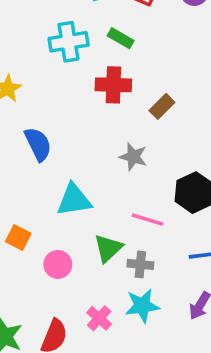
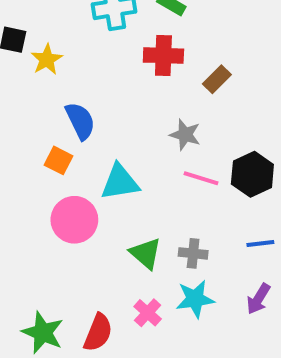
pink line: (148, 220) -> (201, 178), moved
orange square: (18, 237) -> (59, 160), moved
green triangle: (108, 248) -> (146, 253), moved, turned -36
pink circle: (58, 264) -> (74, 220), moved, size x1.5

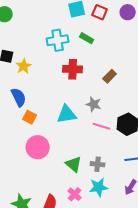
red cross: (163, 56) -> (73, 69), moved
blue semicircle: (80, 121) -> (19, 97), moved
cyan triangle: (120, 182) -> (67, 114), moved

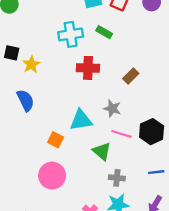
orange square: (30, 117) -> (56, 140), moved
pink circle: (38, 147) -> (52, 176), moved
green triangle: (74, 164) -> (102, 151), moved

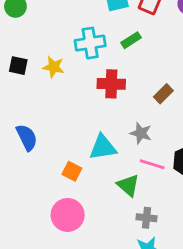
green rectangle: (104, 32) -> (131, 40), turned -63
yellow star: (31, 64) -> (54, 67), moved, turned -30
blue semicircle: (25, 100) -> (27, 137), moved

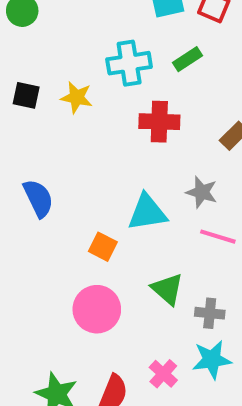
green triangle: (128, 185) -> (167, 289), moved

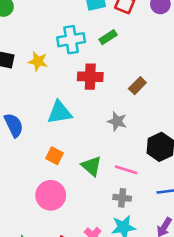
cyan triangle: (147, 212) -> (60, 112), moved
pink line: (218, 237) -> (126, 170), moved
green triangle: (167, 289) -> (92, 166), moved

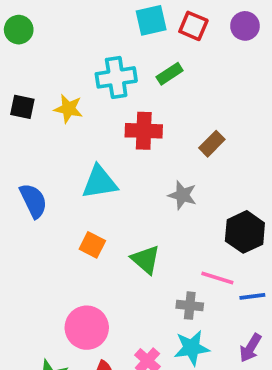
pink line: (126, 170) -> (217, 278), moved
pink circle: (51, 195) -> (87, 328), moved

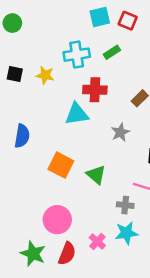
cyan triangle: (100, 182) -> (77, 114), moved
gray star: (182, 195) -> (120, 132), turned 30
blue semicircle: (33, 201) -> (22, 136), turned 35
orange square: (92, 245) -> (61, 165), size x1.5

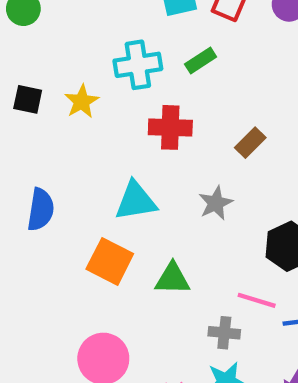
yellow star: (45, 75) -> (82, 102), turned 30
cyan triangle: (77, 114) -> (136, 201), moved
green triangle: (96, 175) -> (172, 279), turned -40

